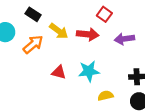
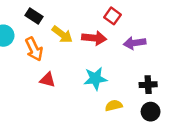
orange arrow: (33, 44) -> (34, 49), turned 105
red triangle: (59, 72) -> (47, 80), moved

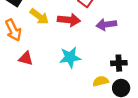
yellow semicircle: (114, 106) -> (101, 81), moved

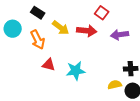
cyan star: (70, 57) -> (76, 71), moved

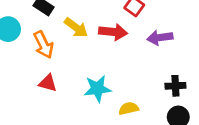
red triangle: (49, 65) -> (48, 83), moved
yellow semicircle: (115, 85) -> (129, 109), moved

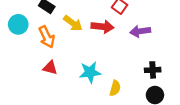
yellow semicircle: (129, 109) -> (115, 88), turned 119

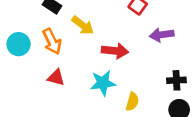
cyan circle: (18, 24) -> (19, 44), moved
red arrow: (103, 27) -> (115, 51), moved

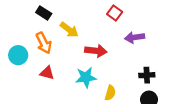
cyan circle: (19, 44) -> (18, 55), moved

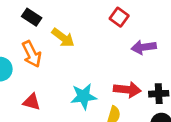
red arrow: (96, 51) -> (127, 90), moved
red triangle: (47, 73) -> (32, 102), moved

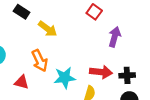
purple arrow: (144, 47) -> (115, 37), turned 114
orange arrow: (32, 54) -> (40, 61), moved

